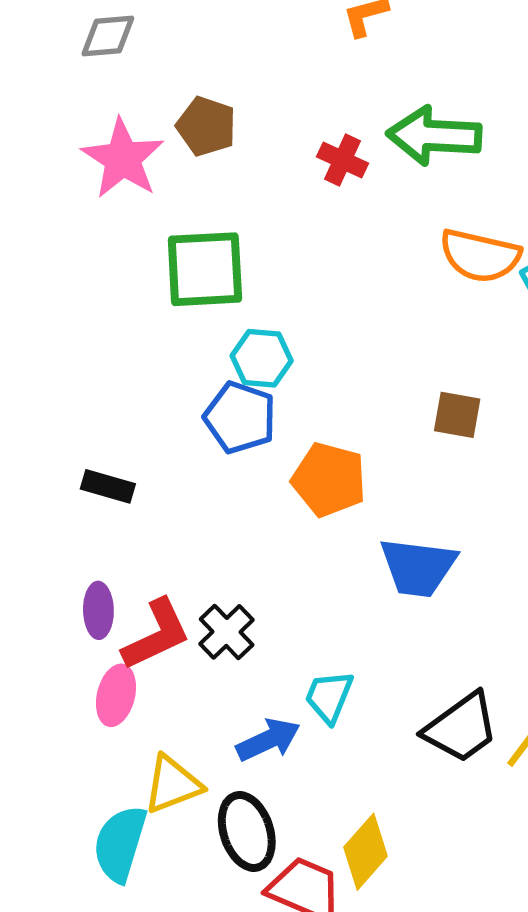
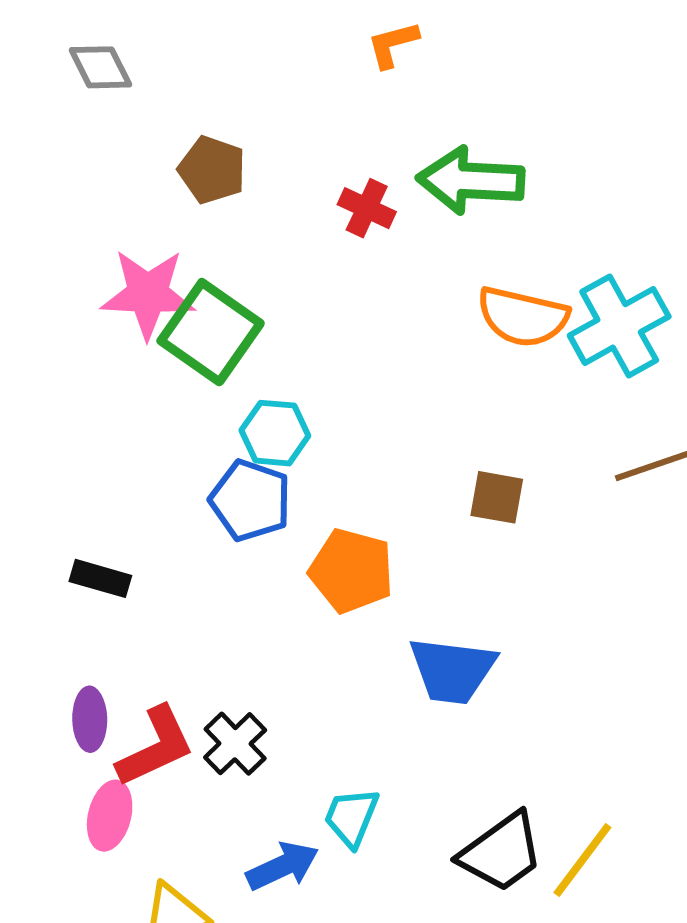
gray diamond: (108, 36) -> (100, 67), turned 68
pink star: (123, 159) -> (148, 294), moved, turned -30
green square: (205, 269) -> (211, 332), turned 38

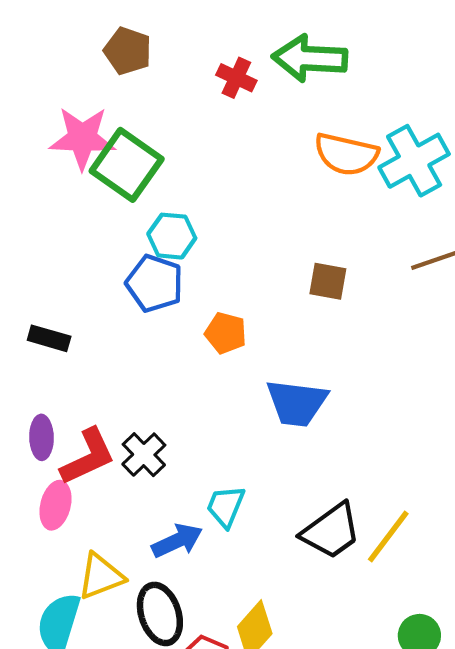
orange pentagon: (351, 571) -> (226, 333), size x0.7

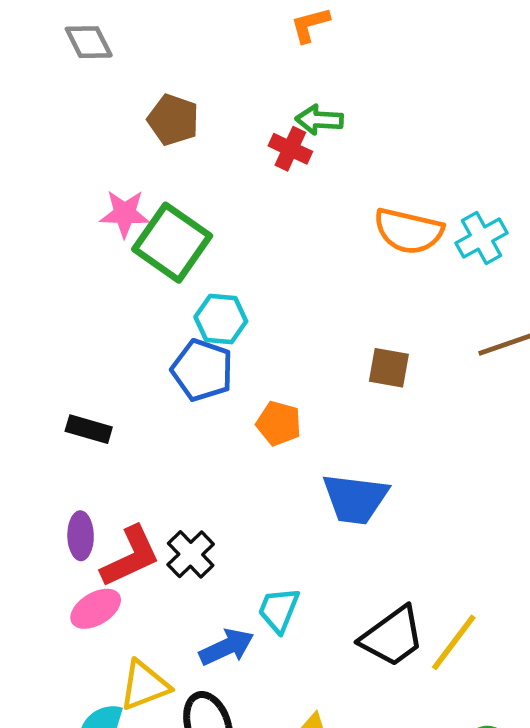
green arrow: (310, 58) -> (319, 120), moved, size x0.6
pink star: (82, 138) -> (125, 214), size x0.7
cyan cross: (414, 161) -> (482, 238), size x0.7
pink ellipse: (55, 505) -> (96, 609), turned 45

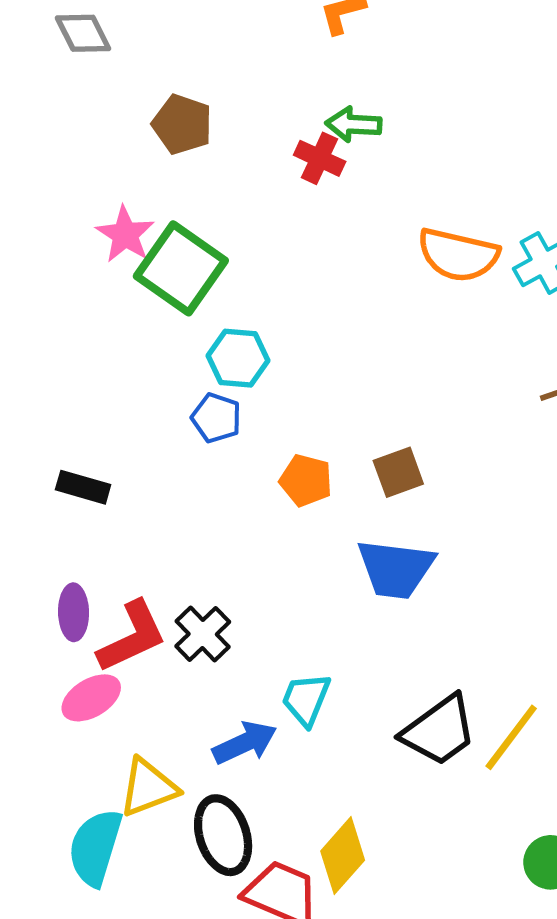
pink star: (125, 214) -> (125, 234), turned 30
brown square: (389, 368) -> (398, 472), moved, turned -30
blue pentagon: (202, 370) -> (216, 418), size x0.7

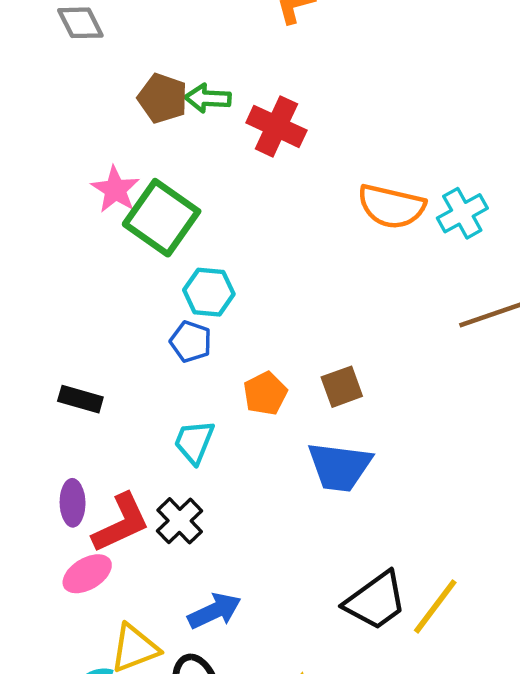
green arrow: (354, 124) -> (208, 98), moved
red cross: (320, 158) -> (276, 126), size x1.4
orange pentagon: (306, 480) -> (265, 393), turned 30
cyan trapezoid: (306, 699) -> (194, 442), moved

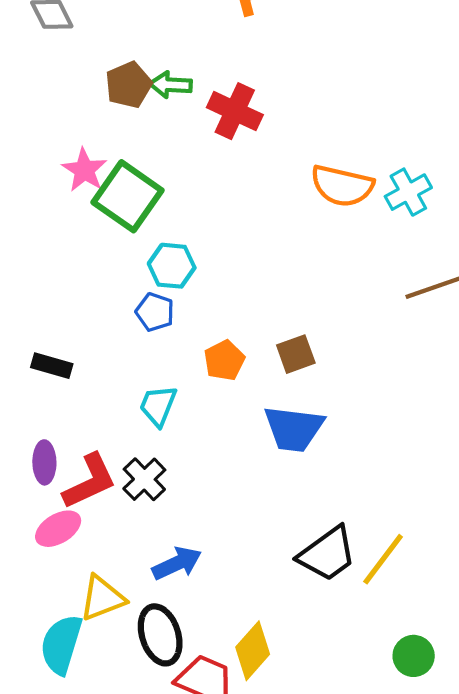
brown pentagon: (163, 98) -> (129, 85), turned 30

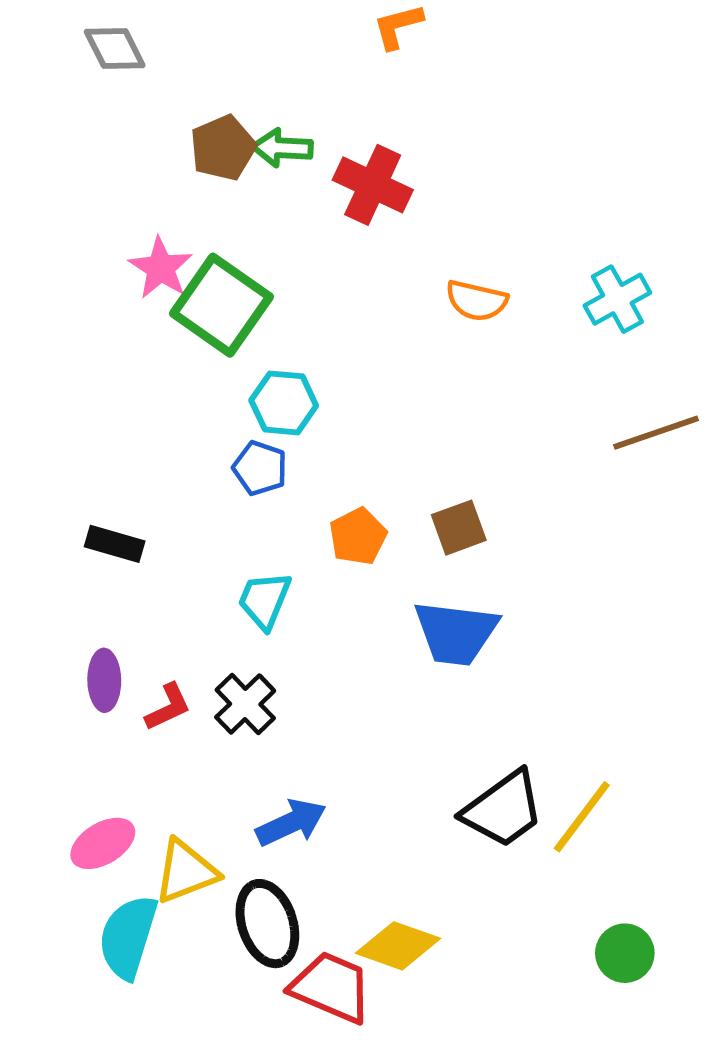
orange semicircle: (342, 186) -> (477, 301), moved, size x0.7
red L-shape: (90, 481) -> (168, 707), size x0.6
pink ellipse: (58, 529) -> (103, 843), moved
yellow diamond: (253, 651) -> (398, 946), turned 68

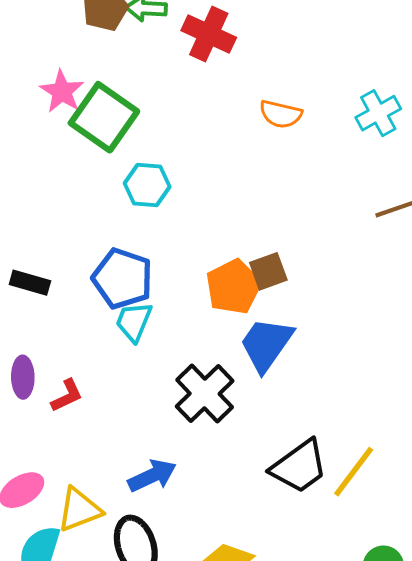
blue pentagon: (260, 468) -> (122, 278), moved, size x1.6
orange pentagon: (358, 536) -> (233, 287), moved, size x1.4
blue trapezoid: (456, 633) -> (266, 344), turned 118
black cross: (245, 704) -> (205, 394), moved, size x1.4

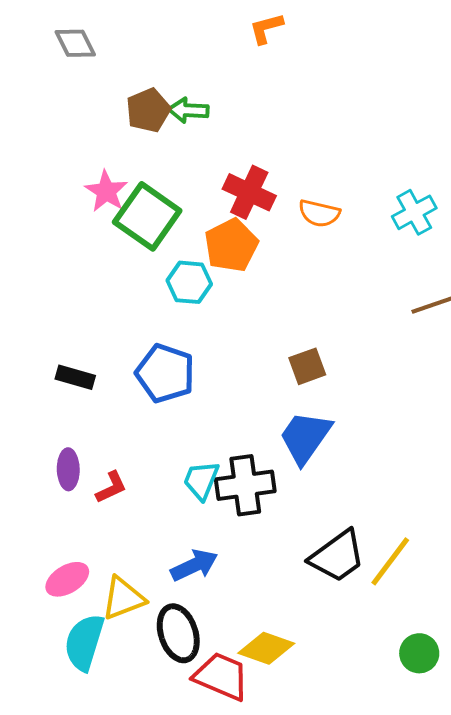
red cross: (209, 34) -> (249, 192), moved
orange pentagon: (233, 287) -> (231, 245), moved
cyan trapezoid: (134, 322) -> (201, 480), moved
black cross: (205, 394) -> (245, 485), turned 36

